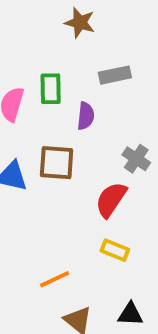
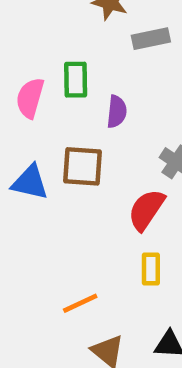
gray rectangle: (115, 75) -> (151, 39), moved
yellow rectangle: (115, 250) -> (151, 269), turned 68

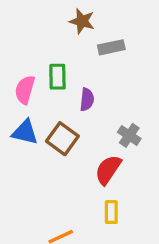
brown square: (82, 166) -> (62, 139), turned 32
blue triangle: (30, 182) -> (25, 132), moved

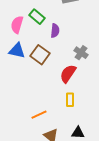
green rectangle: (57, 77) -> (37, 17), turned -49

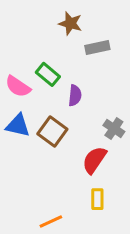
pink semicircle: (17, 25) -> (18, 86), turned -72

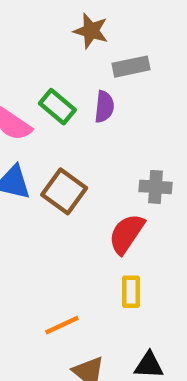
purple semicircle: (75, 95) -> (104, 107), moved
gray cross: (114, 128) -> (156, 187), turned -30

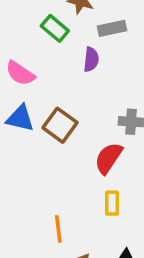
green rectangle: (57, 107) -> (55, 28), moved
orange line: (62, 325) -> (58, 229), turned -72

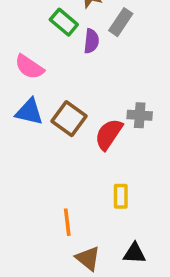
gray rectangle: (112, 28) -> (121, 22), turned -44
purple semicircle: (91, 59) -> (91, 41), moved
red semicircle: (108, 158) -> (109, 134), moved

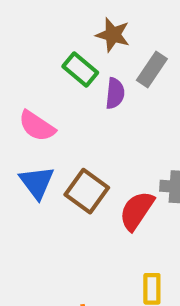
blue triangle: (29, 112) -> (37, 182), turned 40

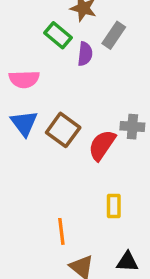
pink semicircle: (37, 126) -> (24, 79), turned -36

